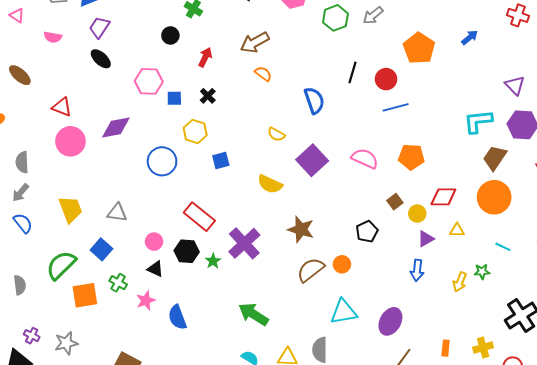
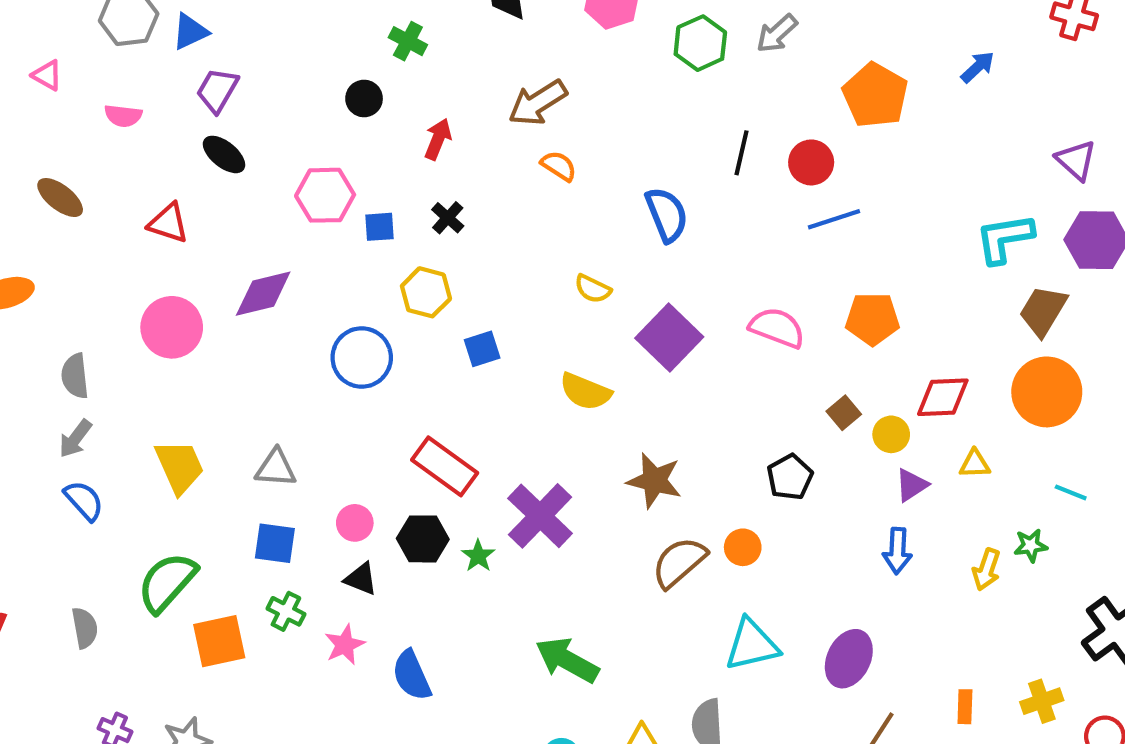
red triangle: (62, 107) -> (168, 223), moved
blue square: (101, 249) -> (275, 543), moved, turned -30

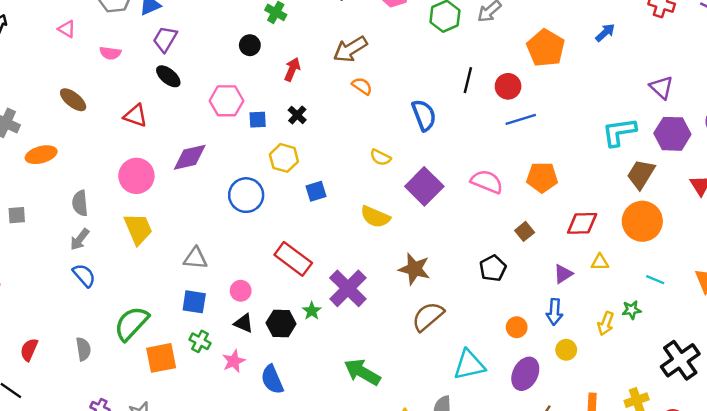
yellow circle: (891, 434) -> (566, 350), moved
yellow trapezoid: (180, 467) -> (138, 229), moved
black hexagon: (423, 539) -> (281, 323), moved
orange circle: (743, 547) -> (517, 327), moved

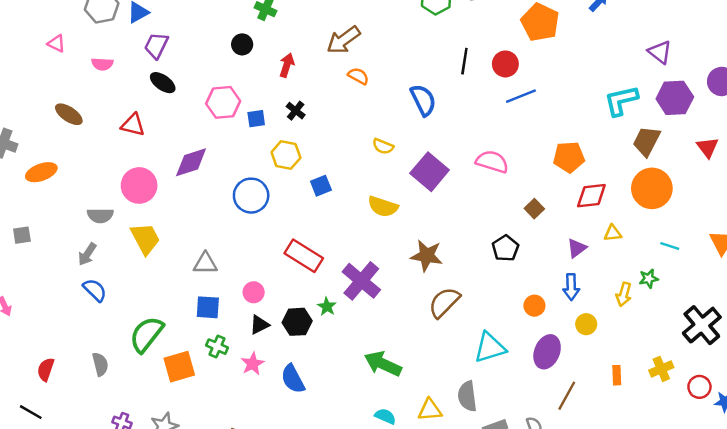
orange pentagon: (542, 177) -> (569, 157), moved
gray semicircle: (80, 203) -> (100, 216), moved, turned -80
black triangle: (244, 323) -> (259, 325), turned -45

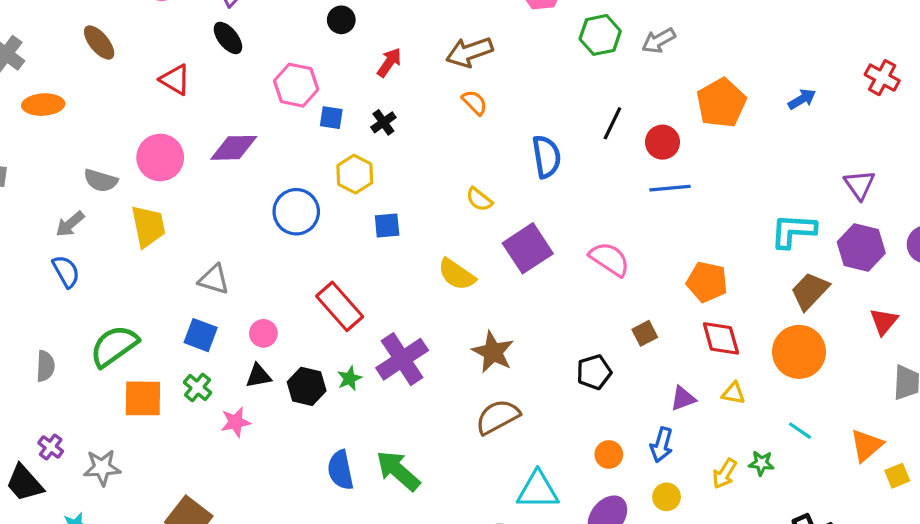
red diamond: (591, 196) -> (721, 338), turned 64
blue semicircle: (293, 379) -> (340, 470), moved

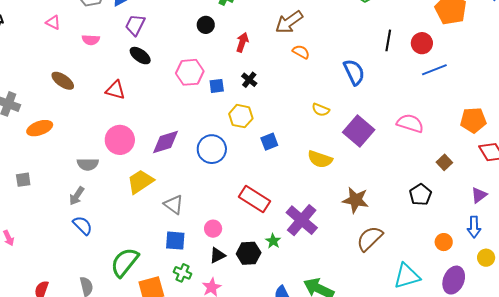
purple diamond: (234, 148) -> (165, 142), moved
yellow trapezoid: (148, 226) -> (140, 182), moved, turned -96
gray triangle: (214, 279) -> (174, 204), turned 35

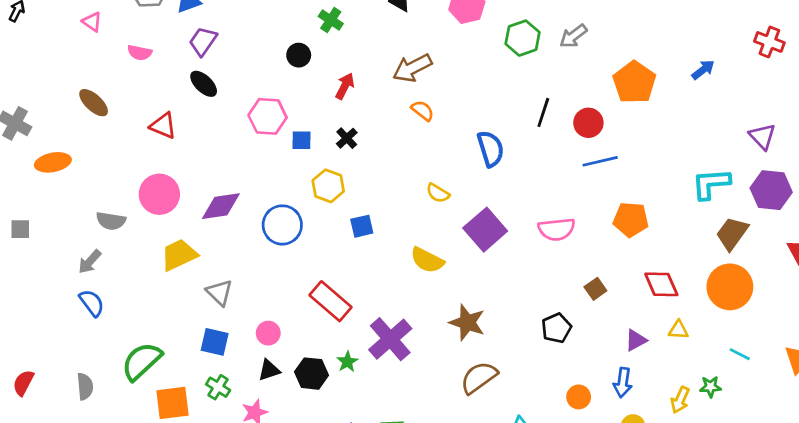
orange pentagon: (473, 120) -> (631, 219), moved
pink semicircle: (410, 123) -> (557, 229), turned 148

